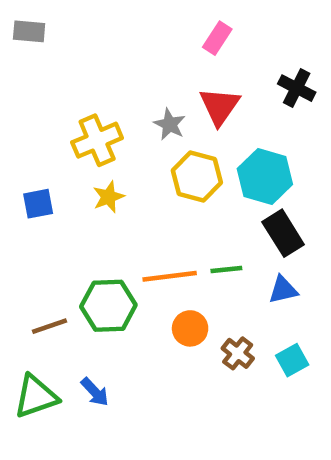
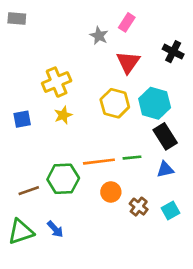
gray star: (170, 124) -> (99, 36), moved

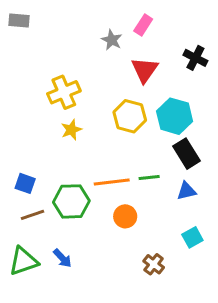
blue square: (22, 119) -> (25, 183), moved, turned 30
brown cross: (139, 207) -> (154, 264), moved

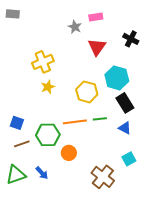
pink rectangle: (143, 25) -> (96, 17), turned 48
yellow hexagon: (130, 116) -> (87, 92), moved
blue triangle: (186, 191) -> (125, 128), turned 40
orange circle: (125, 216) -> (69, 153), moved
brown cross: (154, 264) -> (103, 177), size x1.6

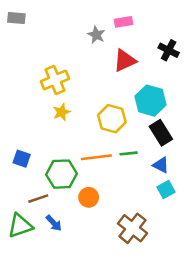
red triangle: (97, 47) -> (125, 61), turned 30
brown line: (22, 144) -> (38, 199), moved
cyan square: (129, 159) -> (166, 190), moved

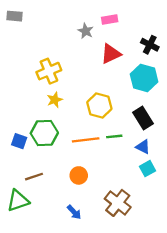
cyan hexagon: (151, 101) -> (144, 78), moved
green hexagon: (62, 174) -> (44, 133), moved
blue arrow: (54, 223) -> (74, 212), moved

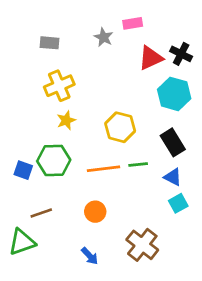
gray rectangle: (15, 16) -> (50, 43), moved
red triangle: (111, 54) -> (151, 58), moved

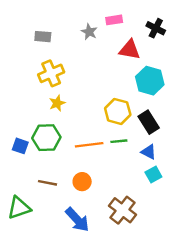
black cross: (181, 54) -> (156, 28), moved
red triangle: (151, 58) -> (130, 50), turned 35
yellow hexagon: (120, 127) -> (118, 111), moved
brown line: (41, 213) -> (48, 183), moved, turned 30
blue arrow: (90, 256) -> (77, 220), size x1.6

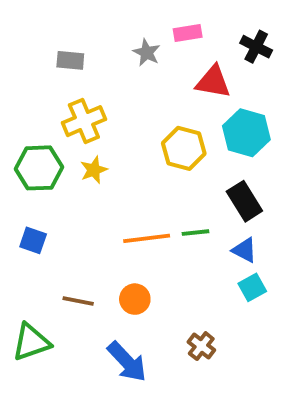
yellow hexagon: (118, 111) -> (184, 148), moved
green hexagon: (46, 138) -> (39, 168), moved
brown cross: (122, 210) -> (201, 346), size x0.6

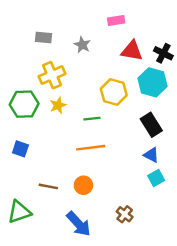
black cross: (256, 47) -> (163, 53), moved
gray star: (147, 53) -> (82, 45), moved
green line: (195, 233) -> (92, 119), moved

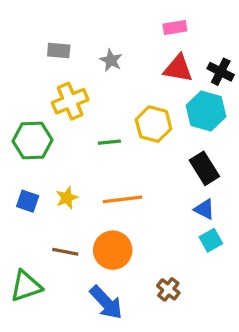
pink rectangle: (116, 21) -> (175, 28), moved
yellow star: (58, 105) -> (67, 198), moved
green line: (92, 119) -> (109, 142), moved
orange circle: (83, 185) -> (113, 250), size x1.5

